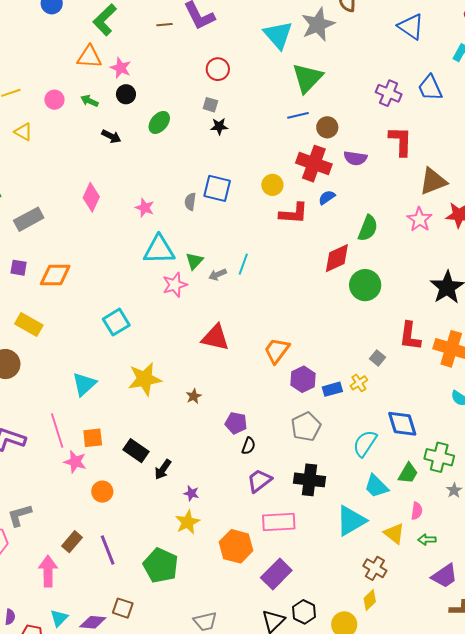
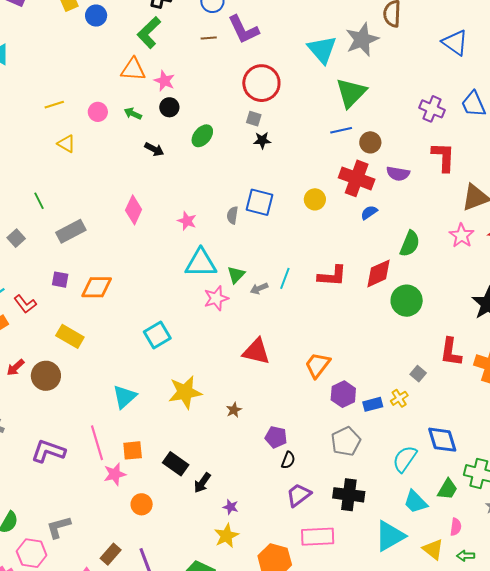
red circle: (218, 69) -> (261, 83), size x1.6
red L-shape: (294, 213) -> (332, 276), moved
pink star: (75, 462) -> (115, 474), turned -30

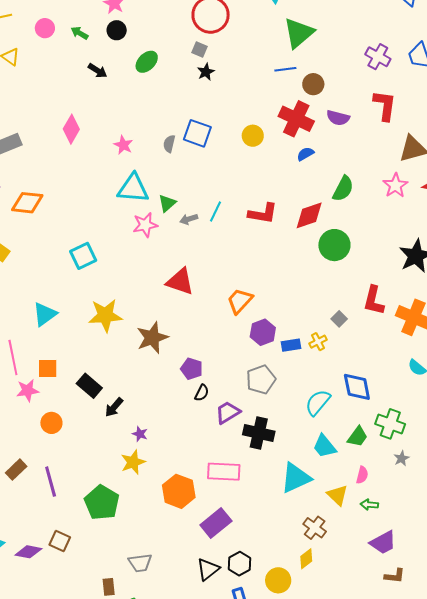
black star: (262, 140) -> (206, 72), turned -30
brown star: (234, 410) -> (152, 338), size x2.0
purple trapezoid: (299, 495) -> (228, 412), moved

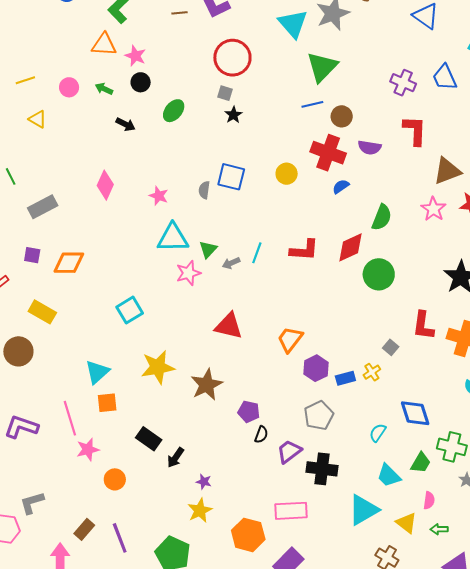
orange square: (48, 368) -> (107, 403), moved
cyan semicircle: (318, 402) -> (378, 433), size x0.7

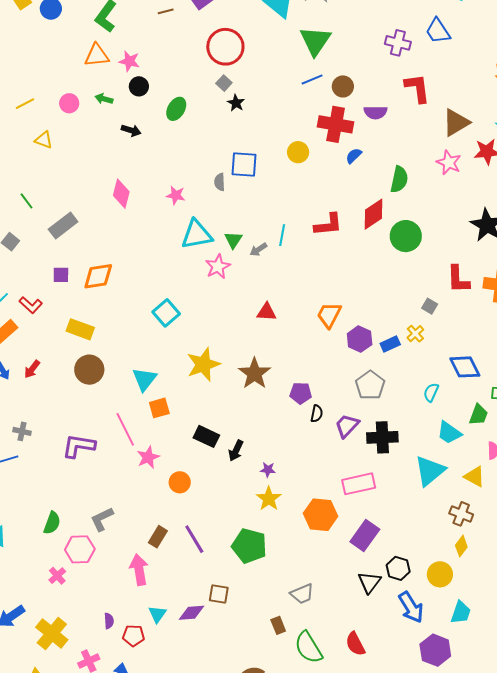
gray square: (225, 93) -> (224, 83), turned 35
red triangle: (229, 326) -> (267, 312), size x0.7
brown circle: (18, 351) -> (89, 370), moved

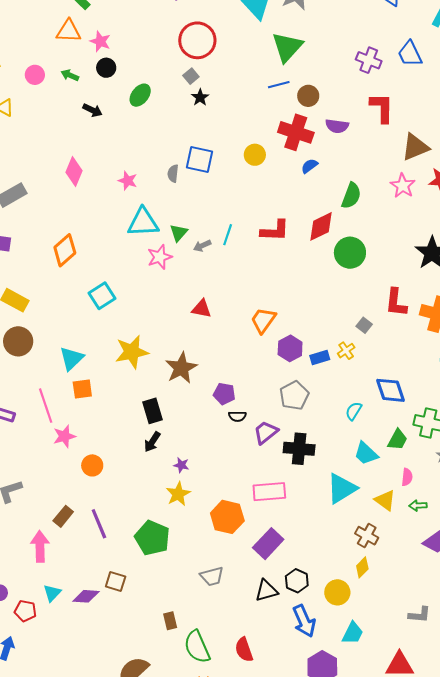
orange diamond: (98, 276) -> (65, 250), moved, turned -40
black semicircle: (317, 414) -> (237, 416), turned 72
black rectangle: (206, 436) -> (152, 411), moved, turned 40
black triangle: (369, 582) -> (266, 591), turned 30
gray trapezoid: (302, 594) -> (212, 576), moved

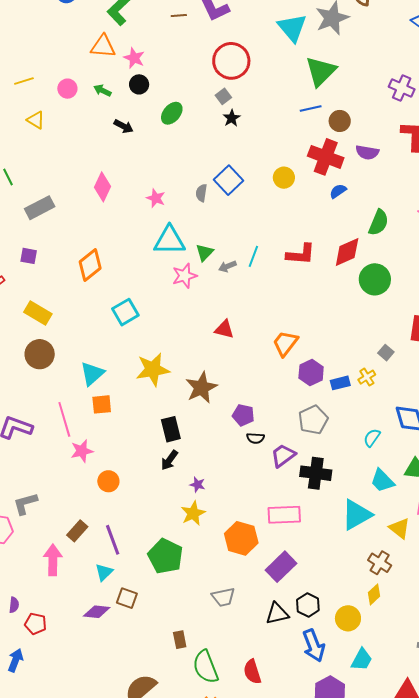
blue square: (200, 160) -> (229, 180), turned 32
cyan triangle: (52, 593) -> (104, 572), moved

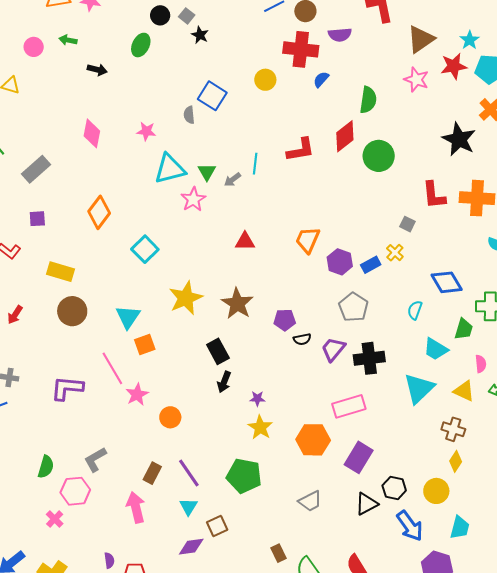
black circle: (139, 84) -> (160, 15), moved
brown square: (127, 598) -> (217, 526), turned -30

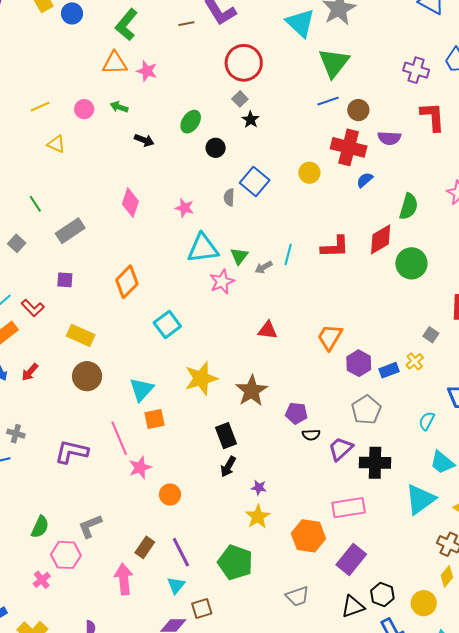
black circle: (160, 15) -> (216, 148), moved

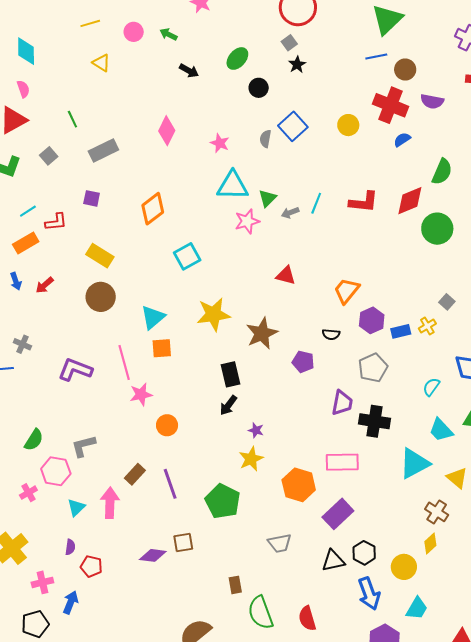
red L-shape: (33, 308) -> (56, 222), turned -60
black semicircle: (311, 435) -> (331, 334), moved
purple trapezoid: (341, 449) -> (342, 403), turned 136
cyan triangle: (176, 585) -> (76, 507), moved

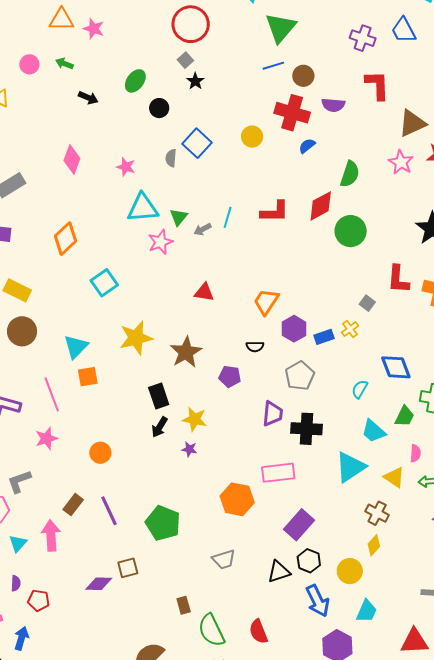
pink star: (141, 394) -> (46, 438), moved
yellow star: (251, 459) -> (195, 419), moved, turned -30
purple rectangle: (338, 514) -> (299, 525), moved

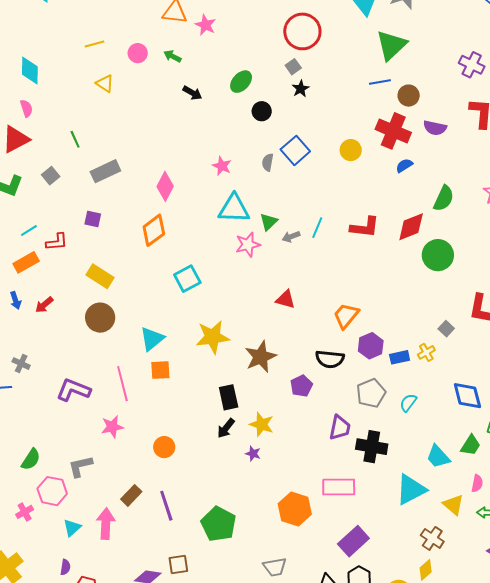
pink diamond: (72, 160) -> (165, 186), moved
black semicircle: (255, 347) -> (330, 359), size x1.6
purple pentagon: (230, 376) -> (301, 386), turned 30
cyan semicircle: (360, 389) -> (408, 403), moved

